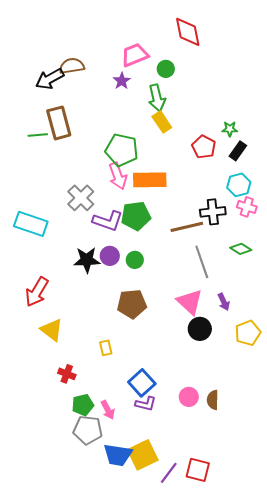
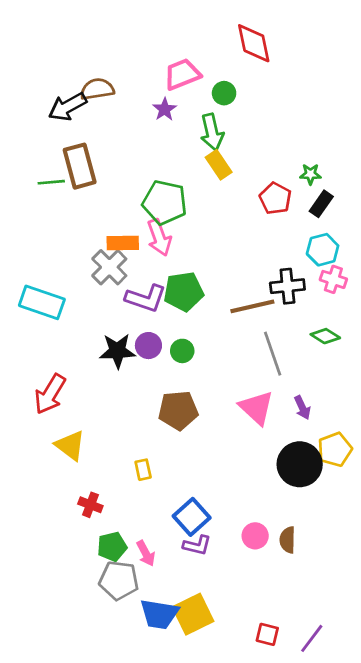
orange rectangle: (150, 180) -> (123, 243), moved, size x0.7
black circle: (200, 329) -> (300, 464), moved, size x1.4
red square: (198, 470) -> (267, 634), size x0.7
purple line: (169, 473) -> (312, 638), moved

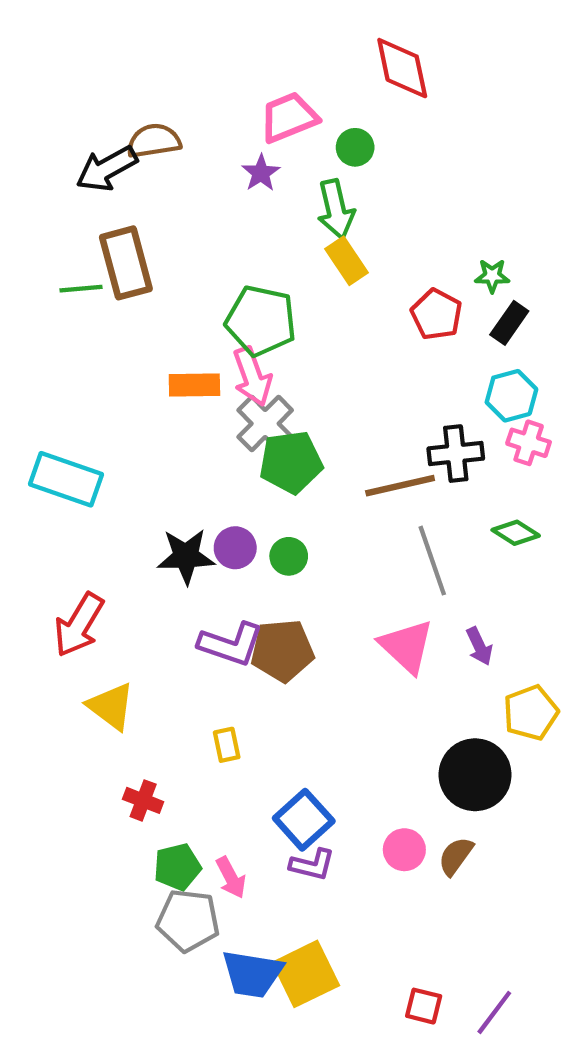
gray cross: (109, 267) -> (265, 424), moved
purple L-shape: (146, 298) -> (231, 644), moved
black circle: (300, 464) -> (475, 775), moved
brown semicircle: (287, 540) -> (456, 856), turned 35

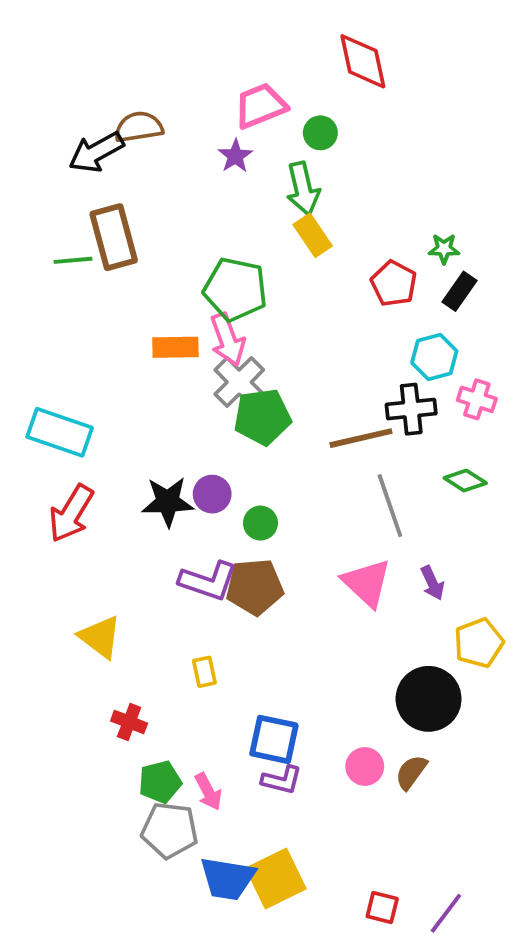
cyan hexagon: (511, 396) -> (434, 357), moved
green circle: (289, 556) -> (260, 523), moved
red arrow: (79, 625) -> (71, 513), moved
blue square: (304, 820) -> (274, 739), turned -36

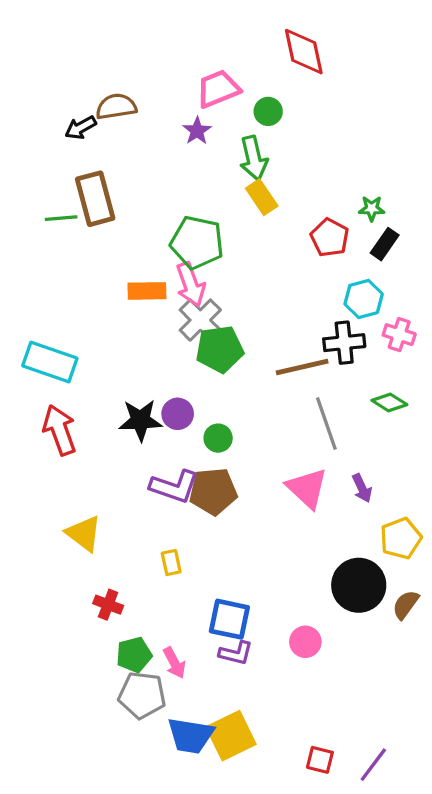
black arrow: (96, 152) -> (81, 128), size x0.7
red arrow: (71, 513) -> (60, 430), turned 129
brown semicircle: (411, 772) -> (406, 605), moved

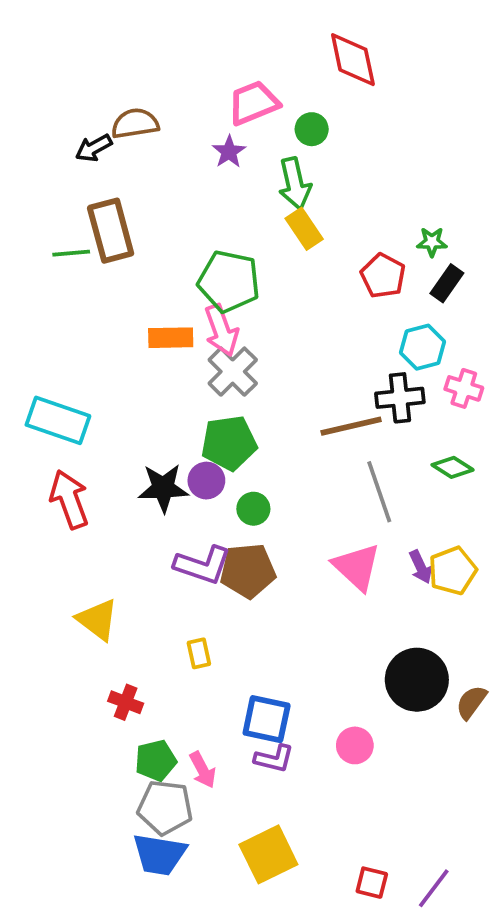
green pentagon: (220, 349) -> (229, 443), moved
yellow pentagon: (401, 538) -> (453, 571), moved
blue trapezoid: (191, 736) -> (159, 854), moved

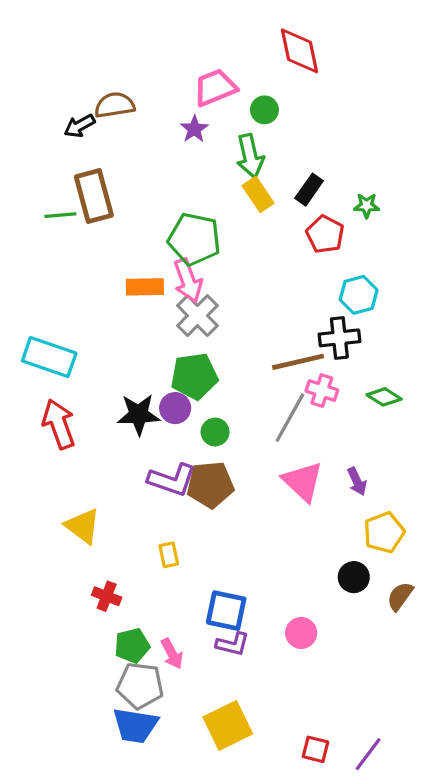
black rectangle: (447, 283) -> (309, 190), moved
pink cross: (464, 388) -> (322, 391), moved
gray line: (379, 492) -> (290, 418), moved, turned 48
yellow pentagon: (453, 571) -> (384, 532), moved
black circle: (417, 680) -> (354, 577), size x0.6

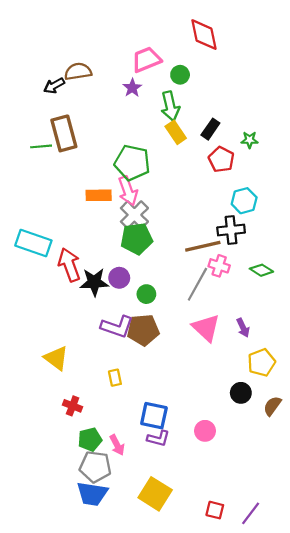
green pentagon: (194, 376) -> (137, 239), moved
red arrow: (59, 424) -> (69, 265), moved
yellow square: (228, 725) -> (155, 494), turned -32

